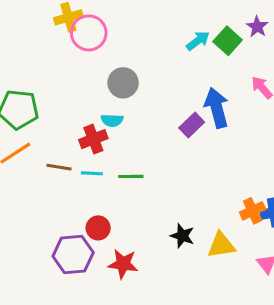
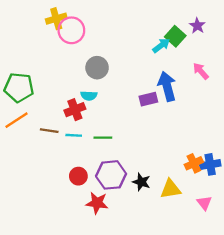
cyan arrow: (198, 41) -> (161, 45), moved
purple rectangle: (192, 125) -> (148, 99), turned 30
purple hexagon: (73, 254) -> (111, 175), moved

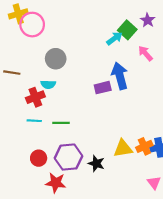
pink arrow: (201, 71) -> (145, 53), moved
brown line: (49, 131) -> (12, 73), moved
yellow triangle: (171, 189) -> (123, 148), moved

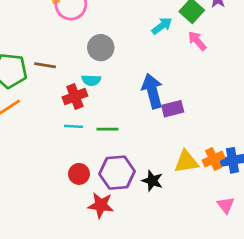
cyan arrow: (114, 38) -> (162, 26), moved
pink arrow: (145, 53) -> (197, 41), moved
blue arrow: (120, 76) -> (152, 91), moved
purple rectangle: (103, 88) -> (173, 109), moved

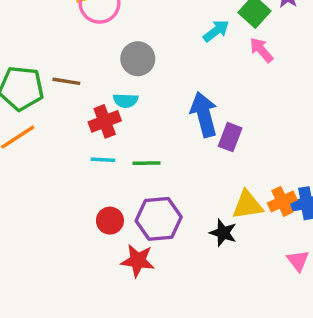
purple rectangle: (173, 109) -> (230, 137), turned -55
black star: (152, 181) -> (223, 233), moved

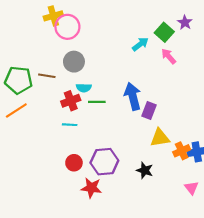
gray circle: (138, 59) -> (74, 62), moved
green line: (146, 163) -> (97, 102), moved
yellow triangle: (247, 205) -> (160, 138), moved

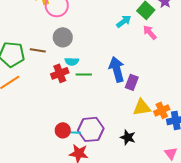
cyan line: (70, 125) -> (74, 132), moved
orange cross: (182, 151) -> (162, 110), moved

